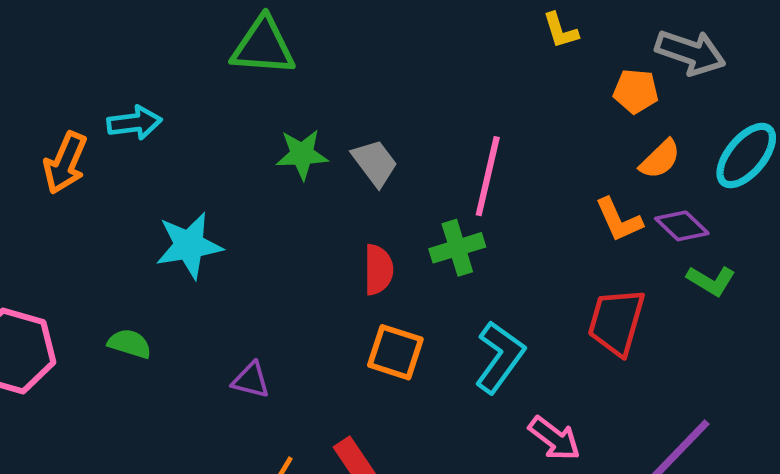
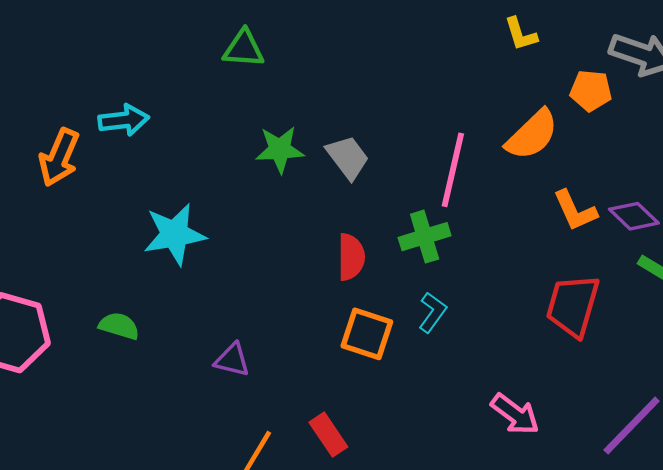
green triangle: (263, 46) -> (244, 49), size x0.7
orange semicircle: (660, 159) -> (532, 135), moved, size x1.4
cyan L-shape: (500, 357) -> (432, 312), moved, size x0.6

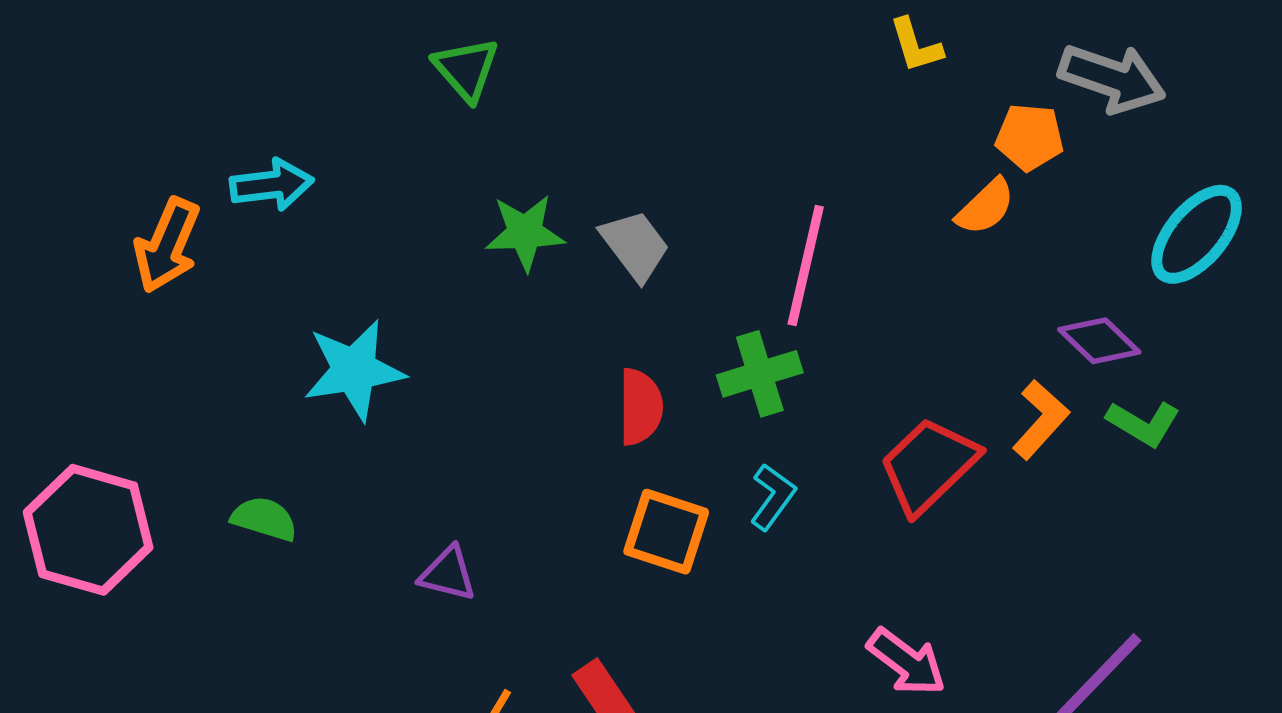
green triangle: (244, 49) -> (466, 69), turned 45
orange semicircle: (532, 135) -> (986, 207), moved, size x0.7
orange L-shape: (575, 211) -> (1041, 420), moved, turned -114
red trapezoid: (573, 306) -> (929, 466), moved, turned 30

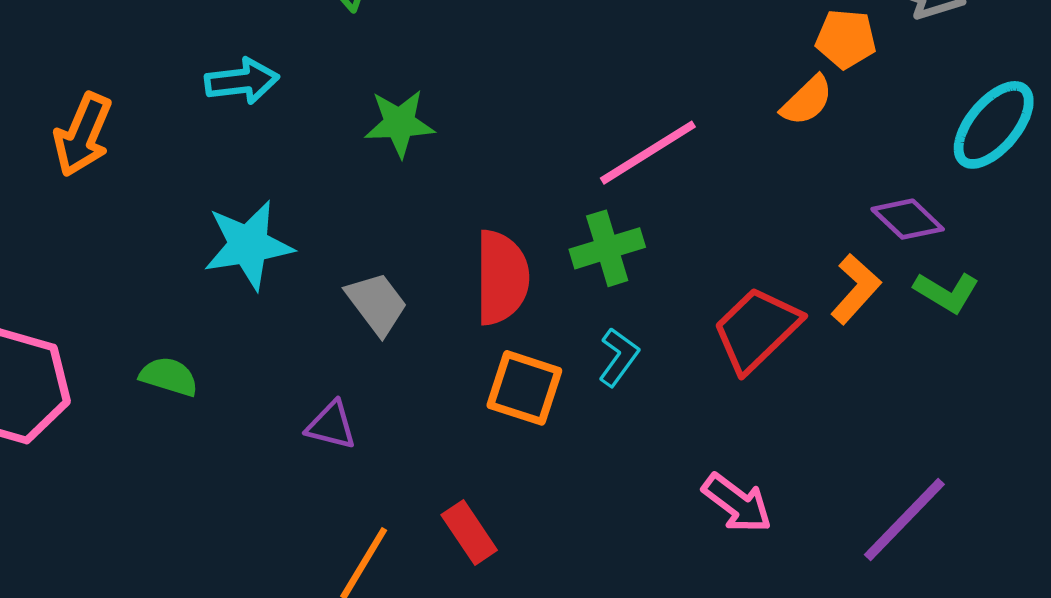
cyan arrow: (272, 185) -> (242, 81), moved
gray trapezoid: (635, 245) -> (377, 304), moved
pink line: (806, 266) -> (648, 153), turned 45
red semicircle: (640, 407) -> (502, 278), size x1.4

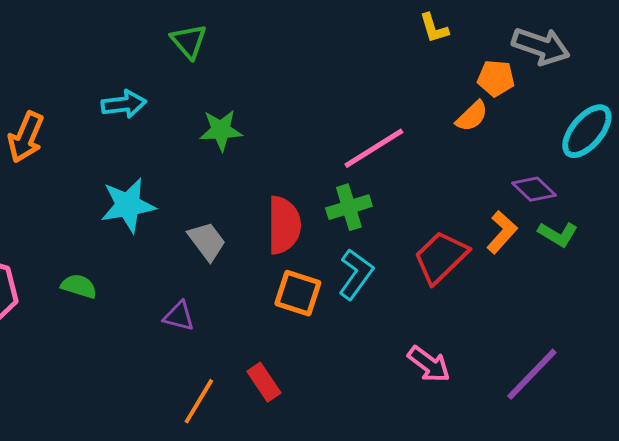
cyan L-shape: (619, 357) -> (356, 274), size x1.4

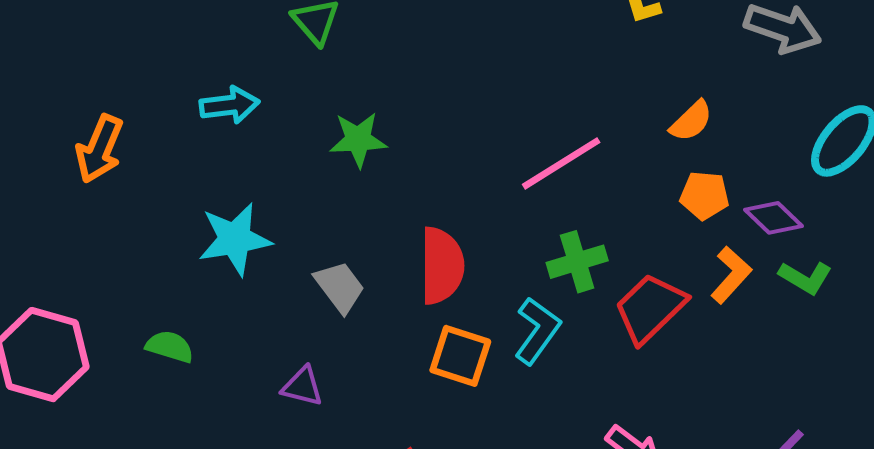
orange pentagon: (496, 78) -> (704, 195), moved
green cross: (349, 207) -> (577, 262), moved

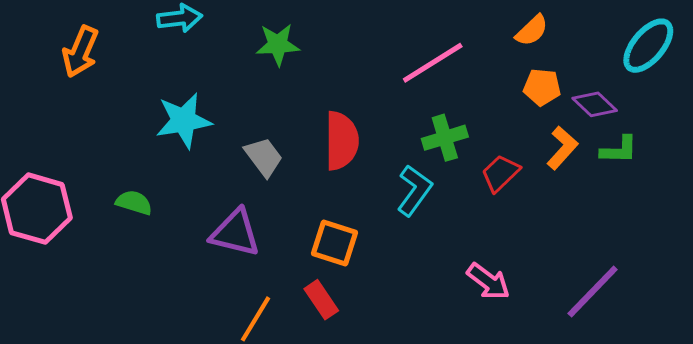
green L-shape: (805, 278) -> (619, 150), turned -30
red trapezoid: (650, 308) -> (500, 173), size x0.7
orange square: (460, 356) -> (334, 243), moved
purple triangle: (302, 386) -> (235, 233), size x1.6

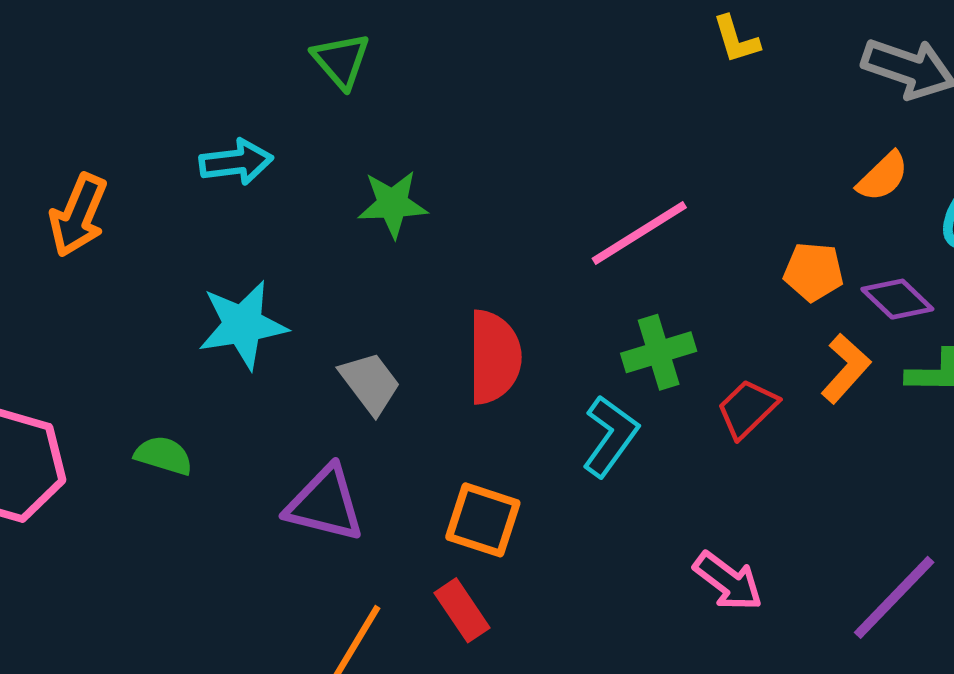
orange semicircle: (532, 30) -> (883, 177), moved

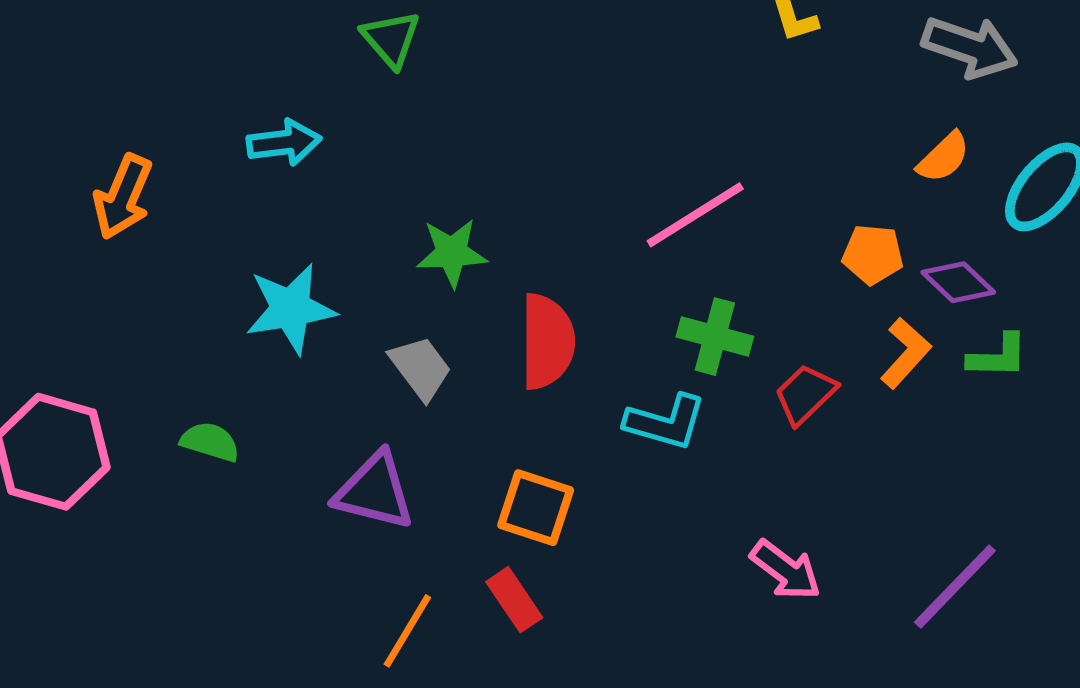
green star: (393, 204) -> (452, 253), moved
green cross: (659, 352) -> (715, 337), turned 32
cyan L-shape: (610, 436) -> (666, 422), turned 70

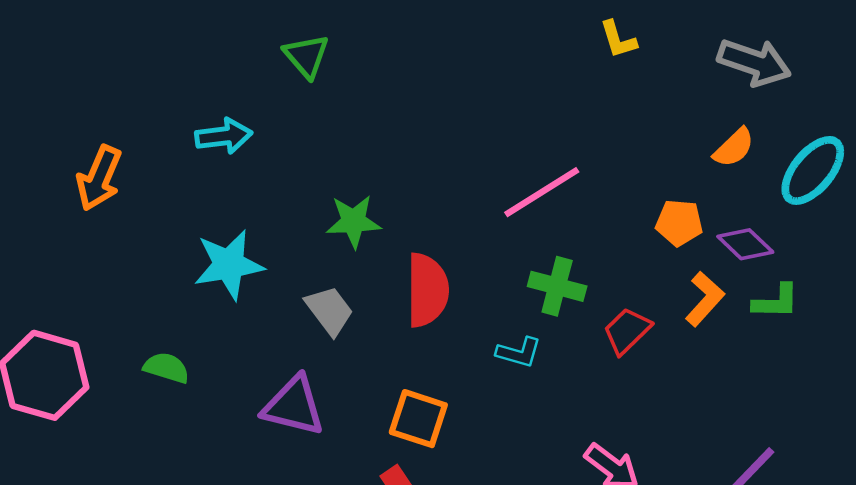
cyan L-shape: (666, 422) -> (519, 352), size x0.7

